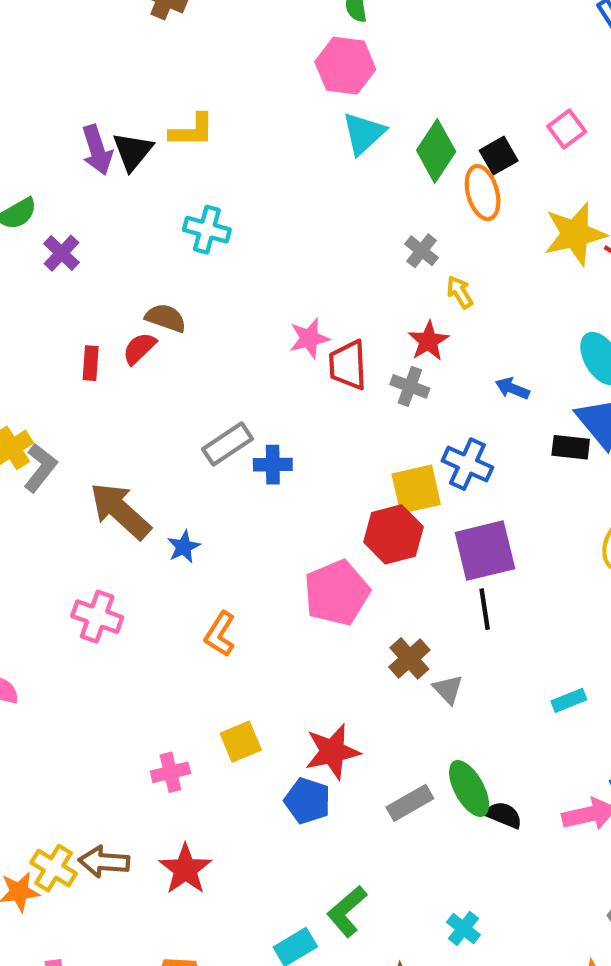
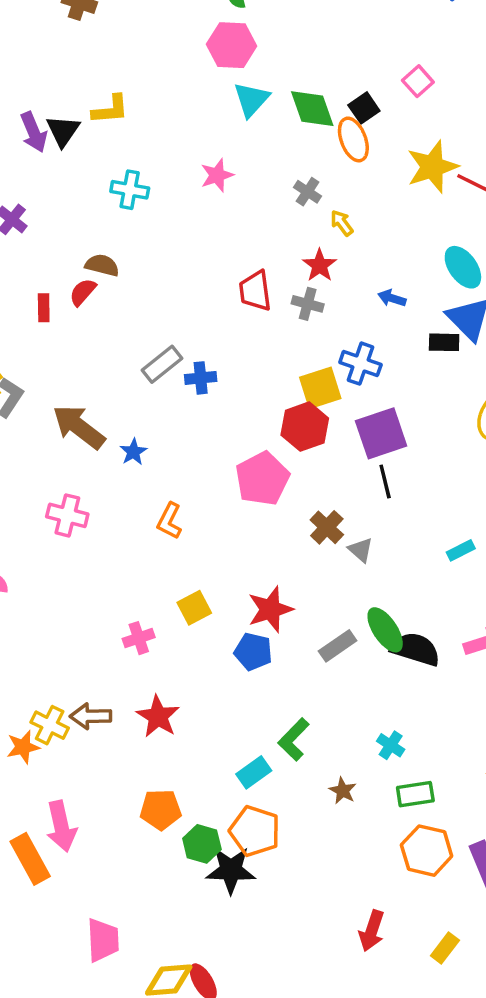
green diamond: (436, 151) -> (312, 109), turned -48
pink star: (309, 338) -> (217, 175), moved
black semicircle: (504, 815) -> (415, 649), size x1.6

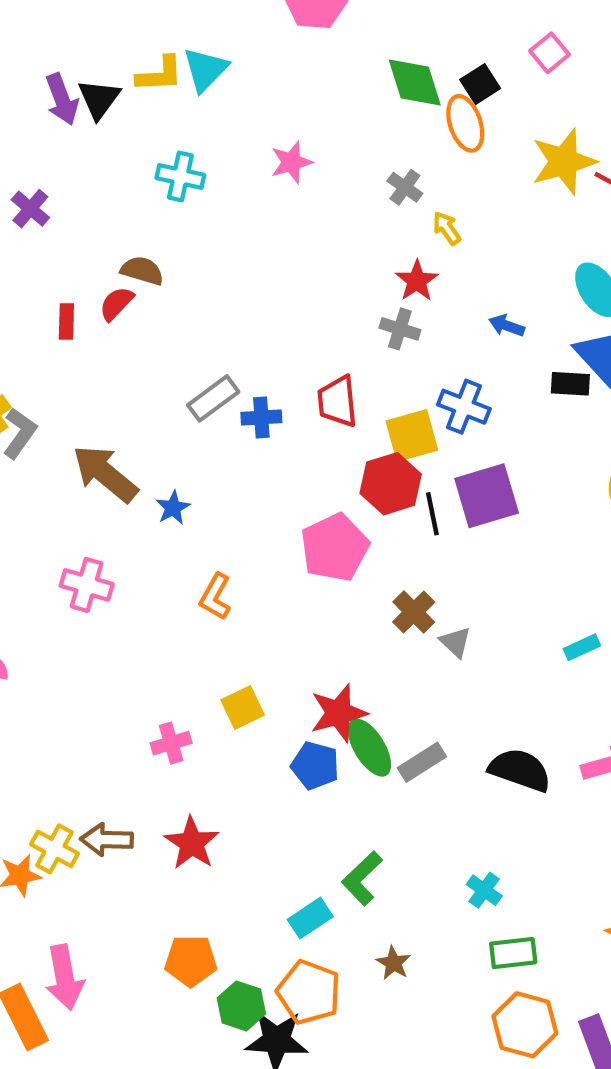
cyan triangle: (251, 99) -> (205, 69), moved
red trapezoid: (255, 291) -> (337, 401), moved
black line: (385, 481) -> (432, 514), moved
green ellipse: (385, 630) -> (369, 748), moved
brown star: (343, 791) -> (393, 963), moved

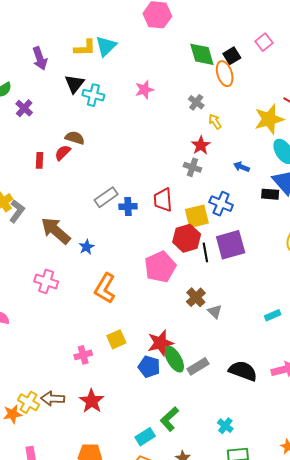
black triangle: (99, 99) -> (74, 84), moved
yellow star: (564, 162) -> (269, 119), moved
orange L-shape: (215, 597) -> (105, 288), size x1.4

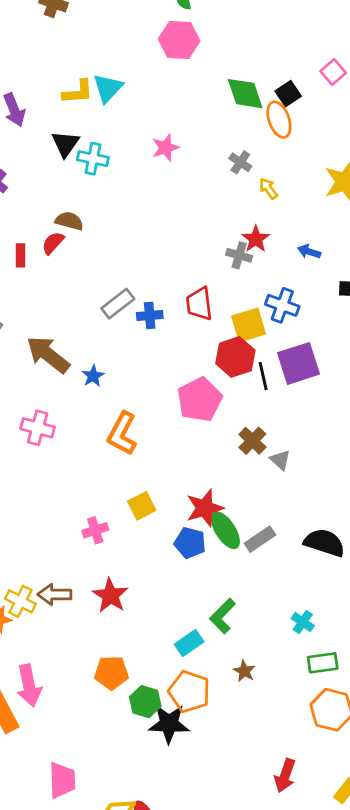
red star: (201, 145) -> (256, 239), moved

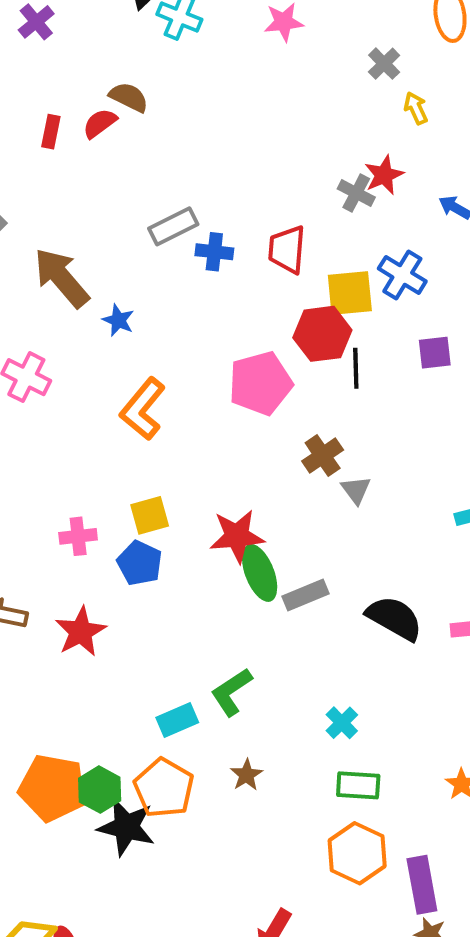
purple square: (298, 363) -> (435, 353), moved, size x0.6
blue star: (93, 376) -> (118, 320), turned -30
blue pentagon: (190, 543) -> (140, 563), moved
orange pentagon: (111, 673) -> (52, 788), moved, size x1.4

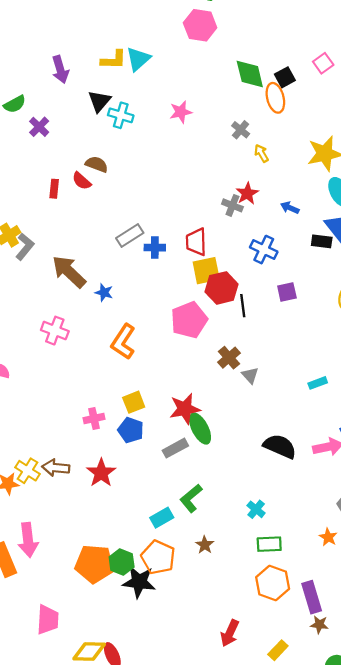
red semicircle: (100, 123) -> (82, 181), turned -96
yellow square: (350, 293) -> (206, 271), moved
gray rectangle: (305, 595) -> (175, 448), moved

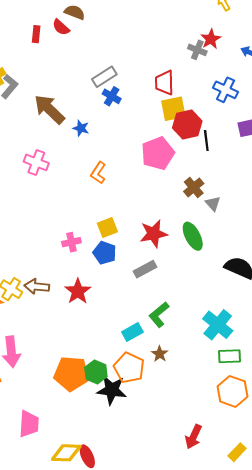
blue cross: (155, 248) -> (112, 96), moved, turned 30
orange L-shape: (123, 342) -> (98, 173), size x0.7
green ellipse: (200, 429) -> (193, 236), moved
cyan cross: (256, 509) -> (218, 325), size x1.8
brown star: (205, 545) -> (160, 354), moved

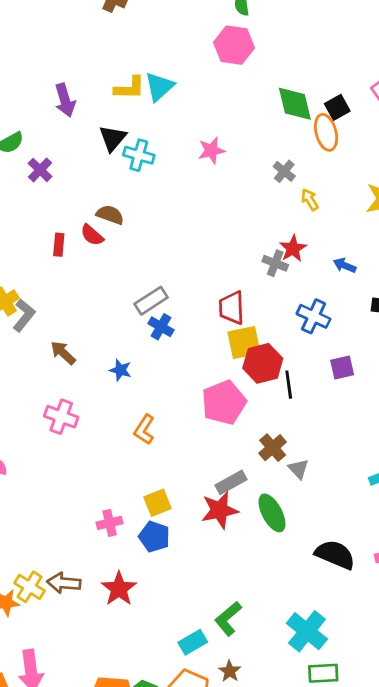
brown arrow: (49, 109) -> (63, 353), moved, size x0.6
gray rectangle: (145, 269) -> (231, 482), moved

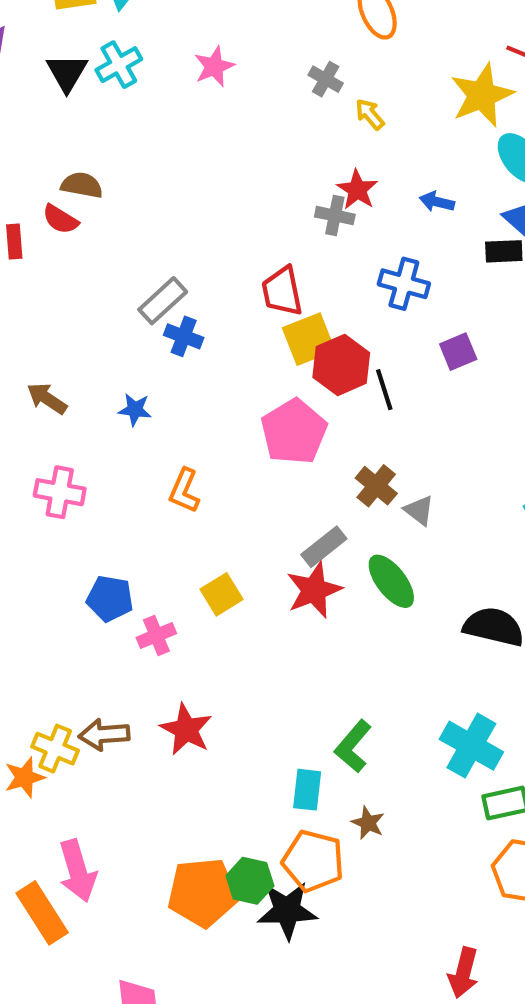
cyan cross: (139, 155) -> (119, 65), moved, turned -36
blue pentagon: (154, 537) -> (110, 599), moved
cyan rectangle: (193, 642) -> (307, 790), turned -44

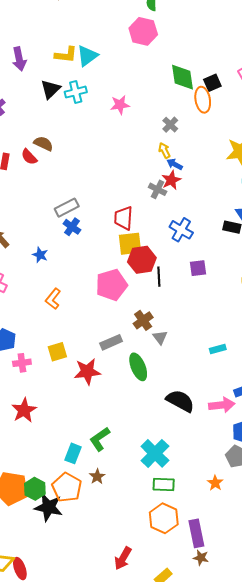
yellow arrow: (370, 114) -> (164, 150), moved
blue arrow: (437, 202) -> (175, 164), moved
red star: (314, 590) -> (87, 372), moved

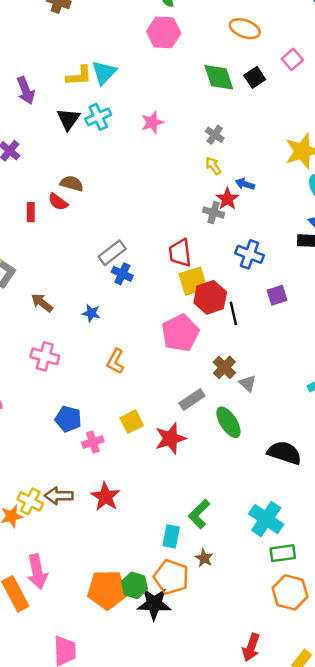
orange ellipse: (203, 100) -> (245, 29), moved, turned -50
blue arrow: (175, 164) -> (245, 184), moved

